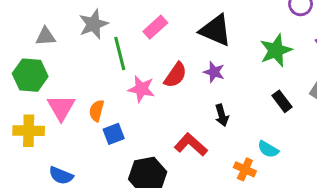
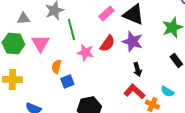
pink rectangle: (155, 27) -> (106, 13), moved
purple star: (214, 72) -> (132, 41), size x1.5
pink triangle: (61, 108) -> (40, 43), moved
red L-shape: (191, 145) -> (134, 91), moved

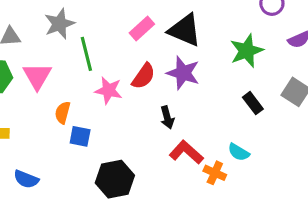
black arrow: (137, 69) -> (167, 117), moved
blue square: (67, 81) -> (80, 136), turned 32

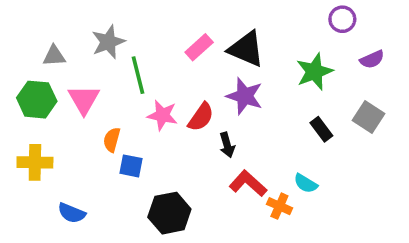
red semicircle: (143, 76) -> (201, 117), moved

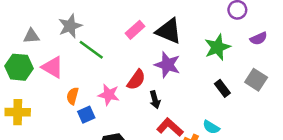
green line: (138, 75) -> (91, 50), turned -40
pink triangle: (84, 100) -> (53, 67), turned -30
pink star: (162, 115) -> (109, 95), moved
blue square: (131, 166) -> (86, 115), turned -35

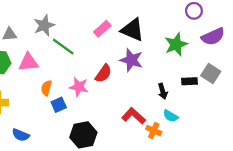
purple semicircle: (259, 39) -> (213, 37), size x1.5
pink triangle: (53, 67) -> (29, 62), turned -35
black rectangle: (222, 88) -> (189, 81), moved, turned -56
black arrow: (155, 100) -> (163, 91), moved

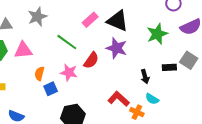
green line: (63, 47) -> (67, 42), moved

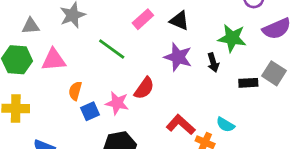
black triangle: (118, 21) -> (179, 21), size x0.7
green star: (157, 34) -> (232, 38), turned 30
red semicircle: (91, 60) -> (144, 88), moved
pink star: (69, 72) -> (117, 103), moved
black arrow: (145, 77) -> (213, 62), moved

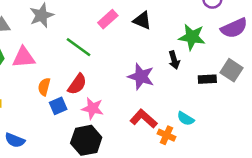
purple star: (178, 57) -> (141, 77), moved
red semicircle: (144, 88) -> (77, 84), moved
pink star: (117, 103) -> (93, 108), moved

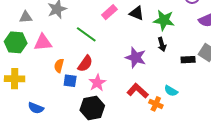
green star: (192, 37) -> (164, 20), moved
blue square: (58, 106) -> (70, 81), turned 32
pink star: (93, 108) -> (97, 83), turned 30

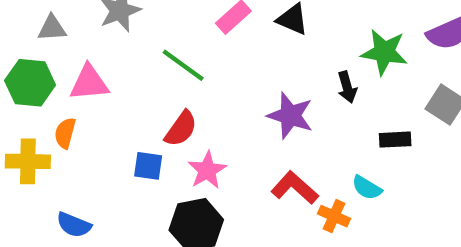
green star: (164, 20) -> (384, 52), moved
black rectangle: (188, 60) -> (395, 140), moved
orange semicircle: (59, 66) -> (65, 133), moved

